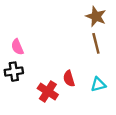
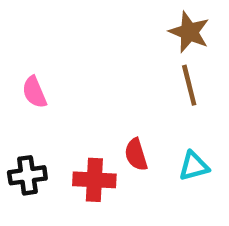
black cross: (14, 72) -> (27, 175), moved
red cross: (48, 91) -> (94, 180), turned -30

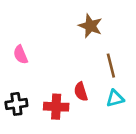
brown star: (189, 32) -> (90, 26), moved
brown line: (189, 85) -> (111, 66), moved

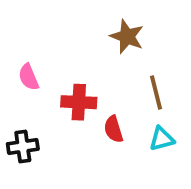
red cross: (56, 107) -> (79, 102), moved

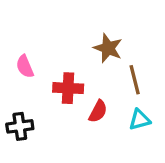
brown star: (127, 37) -> (108, 48), moved
red semicircle: (114, 129) -> (98, 111), turned -135

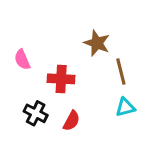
red semicircle: (98, 111) -> (72, 121), moved
black cross: (20, 126) -> (36, 113), moved, turned 35

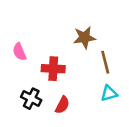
brown star: (97, 43) -> (84, 37), turned -30

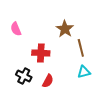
brown star: (84, 37) -> (65, 29), turned -30
pink semicircle: (19, 52) -> (16, 29), moved

